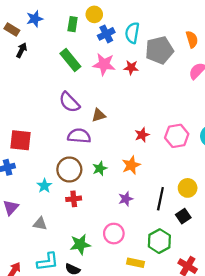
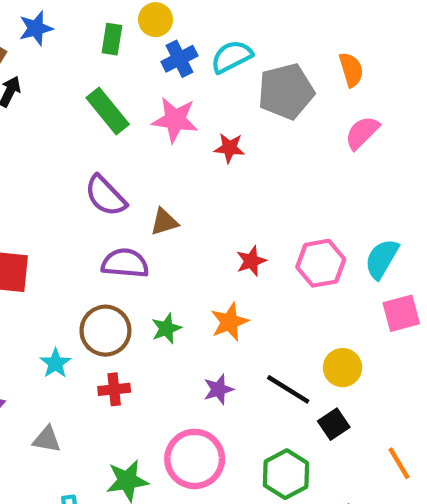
cyan semicircle: (132, 33) -> (232, 57), turned 54
red star: (131, 68) -> (229, 148), moved
black line: (160, 199) -> (288, 389), turned -70
pink circle: (114, 234) -> (195, 459), size x1.4

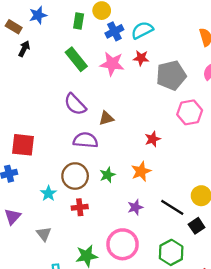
gray pentagon: (286, 91) -> (171, 75), moved
red star: (229, 148) -> (141, 58), moved
pink hexagon: (321, 263) -> (190, 112), moved
gray triangle: (47, 439) -> (44, 234), turned 42

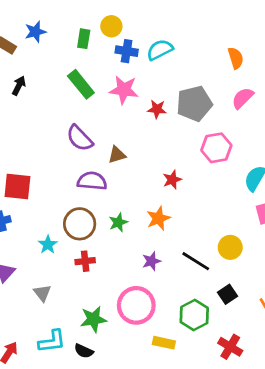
blue cross: (114, 31) -> (127, 51), turned 36
black arrow: (24, 49) -> (19, 86), moved
red star: (141, 58) -> (157, 109), moved
black square: (197, 226) -> (227, 294), moved

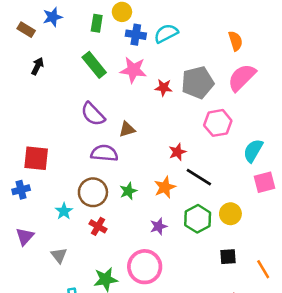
pink semicircle: (243, 98) -> (242, 78), size x1.4
red cross: (85, 261) -> (98, 226), turned 36
black line: (196, 261) -> (199, 177), moved
black square: (227, 294) -> (228, 257), turned 30
green hexagon: (194, 315) -> (198, 219), moved

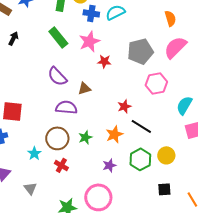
pink star: (133, 70) -> (89, 41), turned -30
red star: (164, 88) -> (104, 61), moved

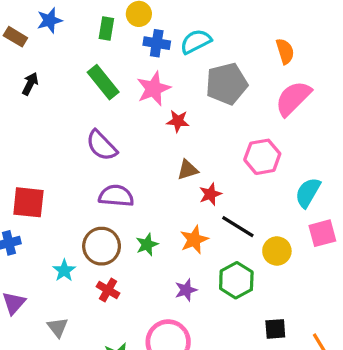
gray pentagon: (140, 51) -> (227, 84), moved
brown triangle: (84, 88) -> (188, 170), moved
yellow circle: (166, 155) -> (277, 251), moved

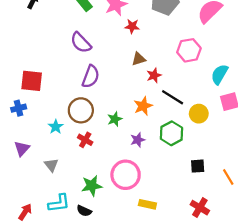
purple semicircle: (116, 196) -> (91, 77), turned 105
green star: (147, 245) -> (115, 119), moved

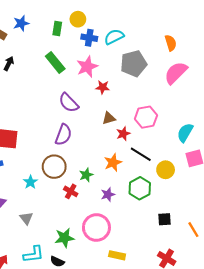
purple semicircle: (81, 43) -> (69, 103), moved
pink hexagon: (189, 50) -> (146, 117), moved
red cross: (85, 140) -> (71, 191), moved

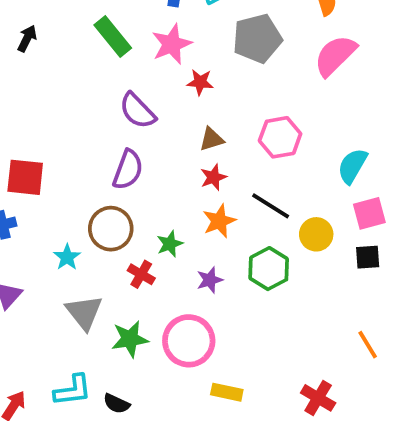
red star: (123, 134) -> (213, 177), moved
gray triangle: (26, 218) -> (84, 312), moved, size x1.5
black square: (165, 219) -> (368, 257), moved
green star: (64, 238) -> (130, 339), moved

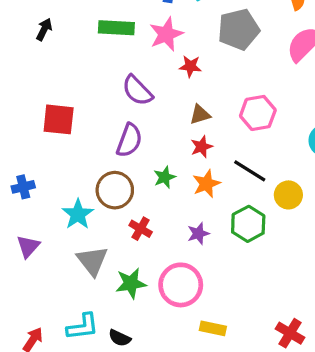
green rectangle: (113, 37) -> (116, 28), turned -48
red square: (25, 177) -> (59, 119), moved
green star: (170, 244) -> (165, 177), moved
cyan star: (67, 257) -> (78, 214), size x1.4

